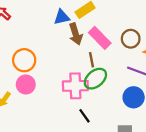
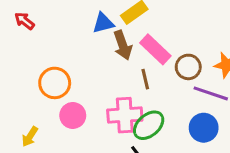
brown circle: (131, 39) -> (188, 67), moved
green ellipse: (95, 79) -> (149, 125), moved
pink circle: (26, 85) -> (73, 115), moved

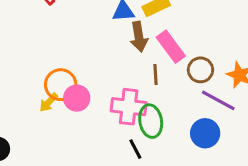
orange circle: (55, 83) -> (61, 85), moved
green ellipse: (149, 125) -> (151, 121), turned -68
yellow arrow: (30, 137) -> (48, 102), moved

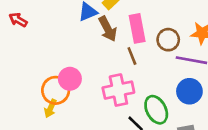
pink rectangle: (171, 47) -> (137, 28), turned 44
pink circle: (77, 98) -> (70, 79), moved
green ellipse: (151, 121) -> (156, 110), moved

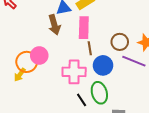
pink rectangle: (137, 28) -> (84, 28), moved
brown arrow: (108, 29) -> (54, 25), moved
blue circle: (189, 91) -> (103, 65), moved

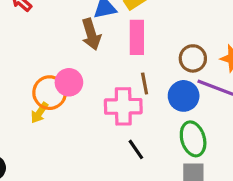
brown line: (90, 48) -> (145, 83), moved
blue circle: (103, 65) -> (184, 96), moved
green ellipse: (99, 93) -> (193, 139), moved

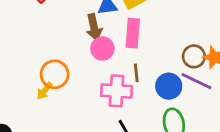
brown circle: (193, 58) -> (194, 56), moved
pink circle: (69, 82) -> (102, 49), moved

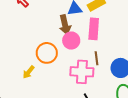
orange circle: (55, 74) -> (47, 53), moved

